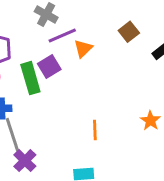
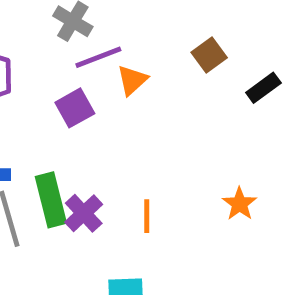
green rectangle: (30, 78) -> (51, 200), moved
purple cross: (25, 161) -> (84, 213), moved

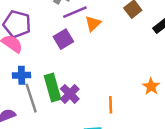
orange line: (147, 216) -> (111, 105), moved

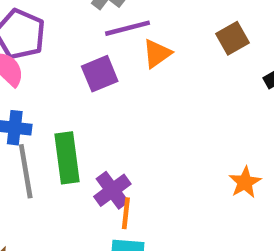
purple cross: (70, 94) -> (112, 190), moved
orange line: (111, 105) -> (126, 213), moved

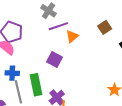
purple square: (100, 74) -> (54, 59), moved, turned -35

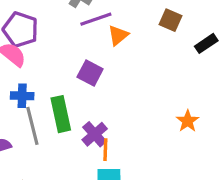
brown square: (105, 27) -> (170, 20), turned -32

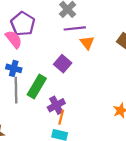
orange triangle: (118, 35) -> (87, 43), turned -40
green rectangle: (61, 114) -> (37, 87), turned 30

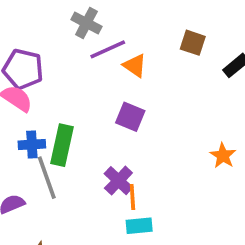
purple square: (63, 64) -> (130, 117), moved
green rectangle: (37, 87) -> (62, 145), moved

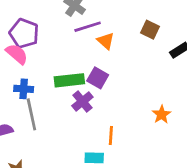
green rectangle: (62, 145) -> (69, 80), moved, turned 64
purple cross: (118, 181) -> (82, 101), moved
orange line: (132, 197) -> (111, 136), moved

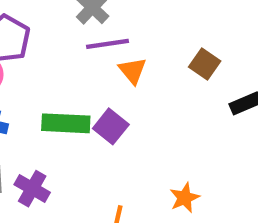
purple cross: (82, 101) -> (32, 189), moved, turned -30
orange star: (162, 115) -> (185, 198), moved

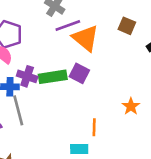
orange triangle: (133, 71) -> (86, 38), size x1.6
purple cross: (32, 189) -> (27, 76), moved

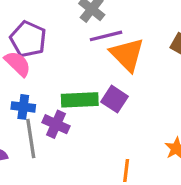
purple cross: (27, 76) -> (56, 124), moved

